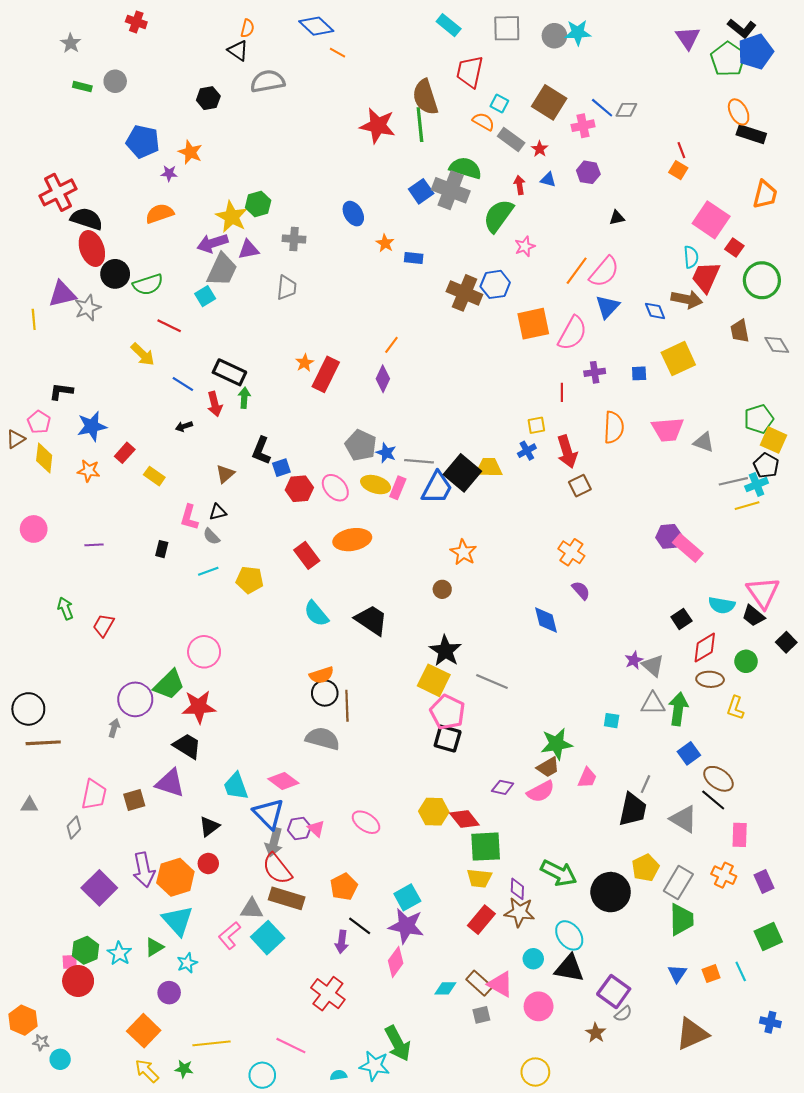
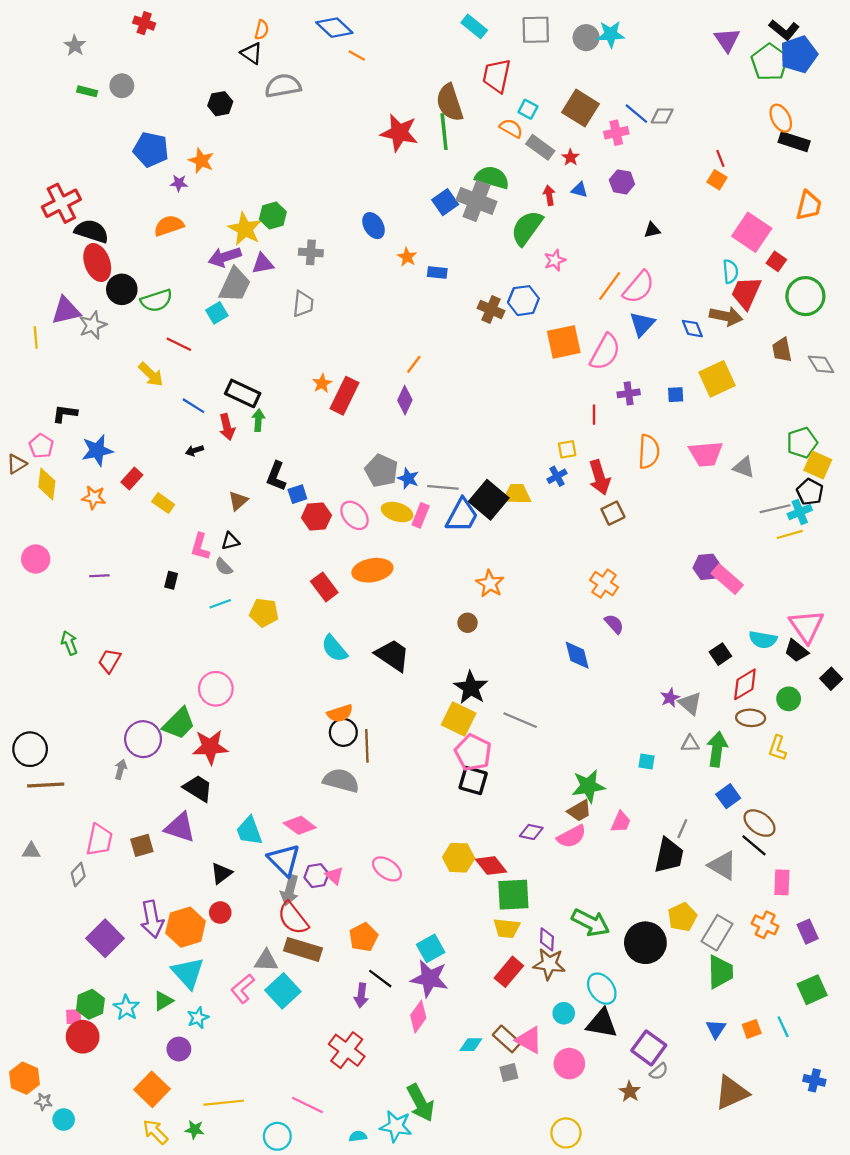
brown cross: (464, 293) -> (491, 310), size x0.7
gray triangle: (653, 704) -> (690, 744), size x0.7

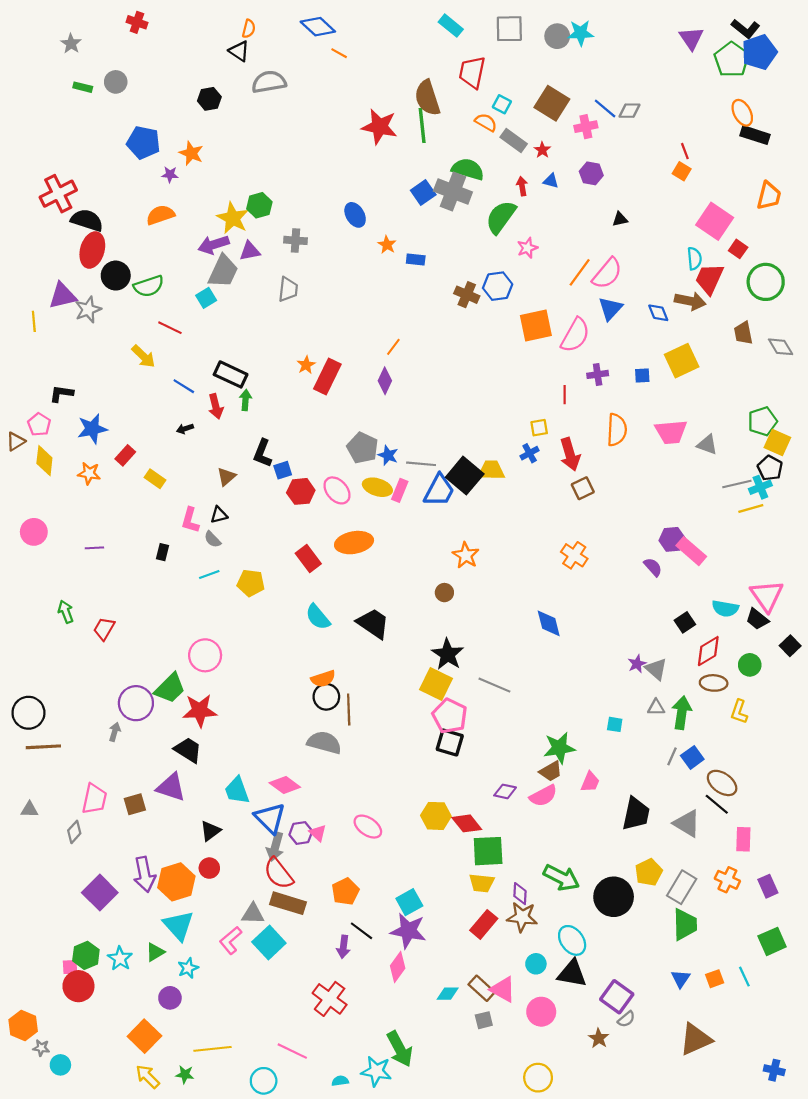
red ellipse: (97, 263) -> (92, 250), turned 36
purple semicircle: (614, 624) -> (653, 567), moved
gray line: (682, 829) -> (672, 756), moved
blue cross: (814, 1080) -> (774, 1070), moved

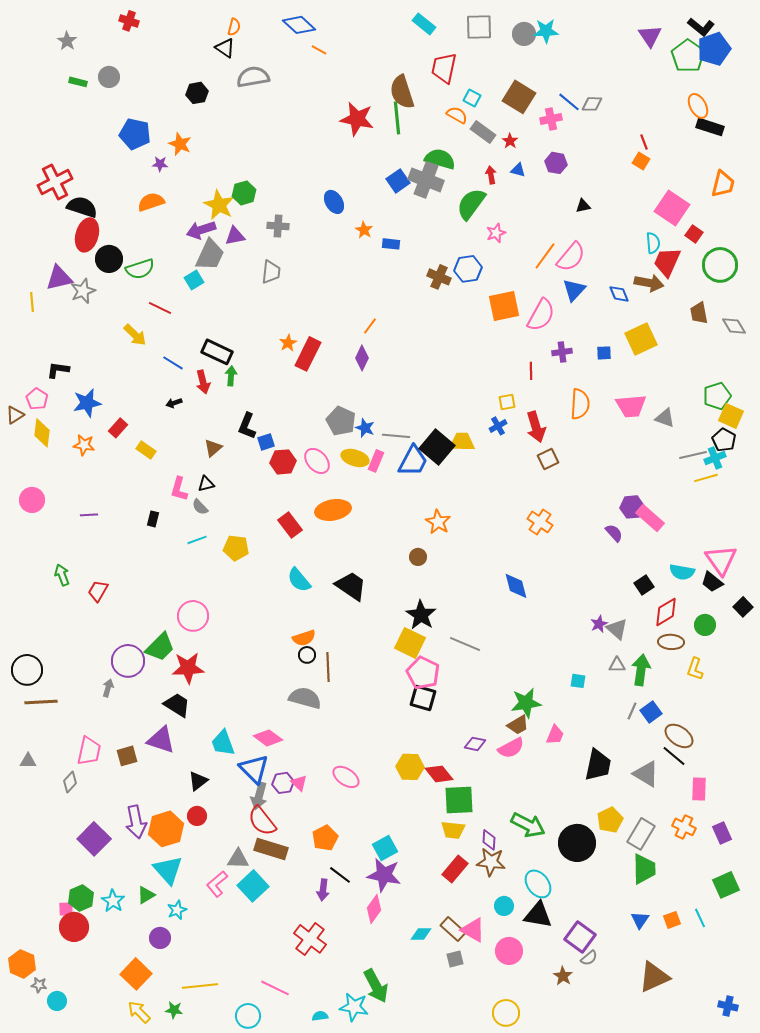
black circle: (326, 697) -> (307, 655), size x0.7

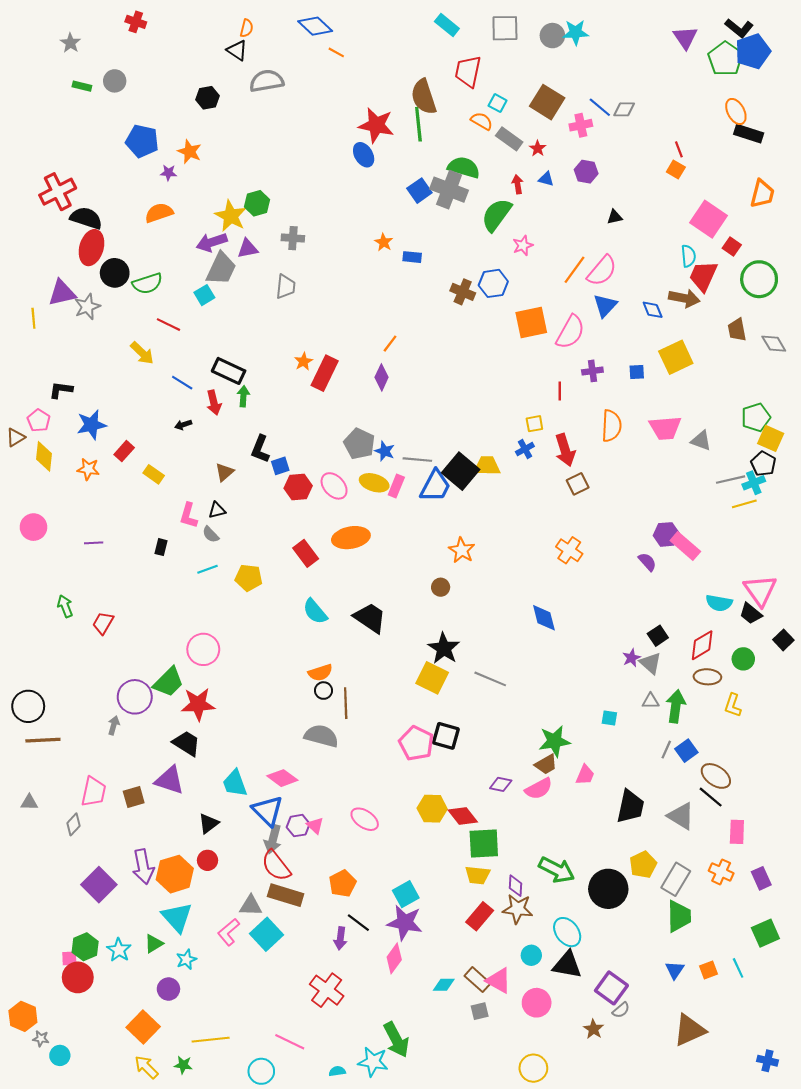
blue ellipse: (334, 202) -> (364, 155), moved
black square: (644, 585) -> (658, 636), moved
pink pentagon: (423, 673) -> (416, 743), moved

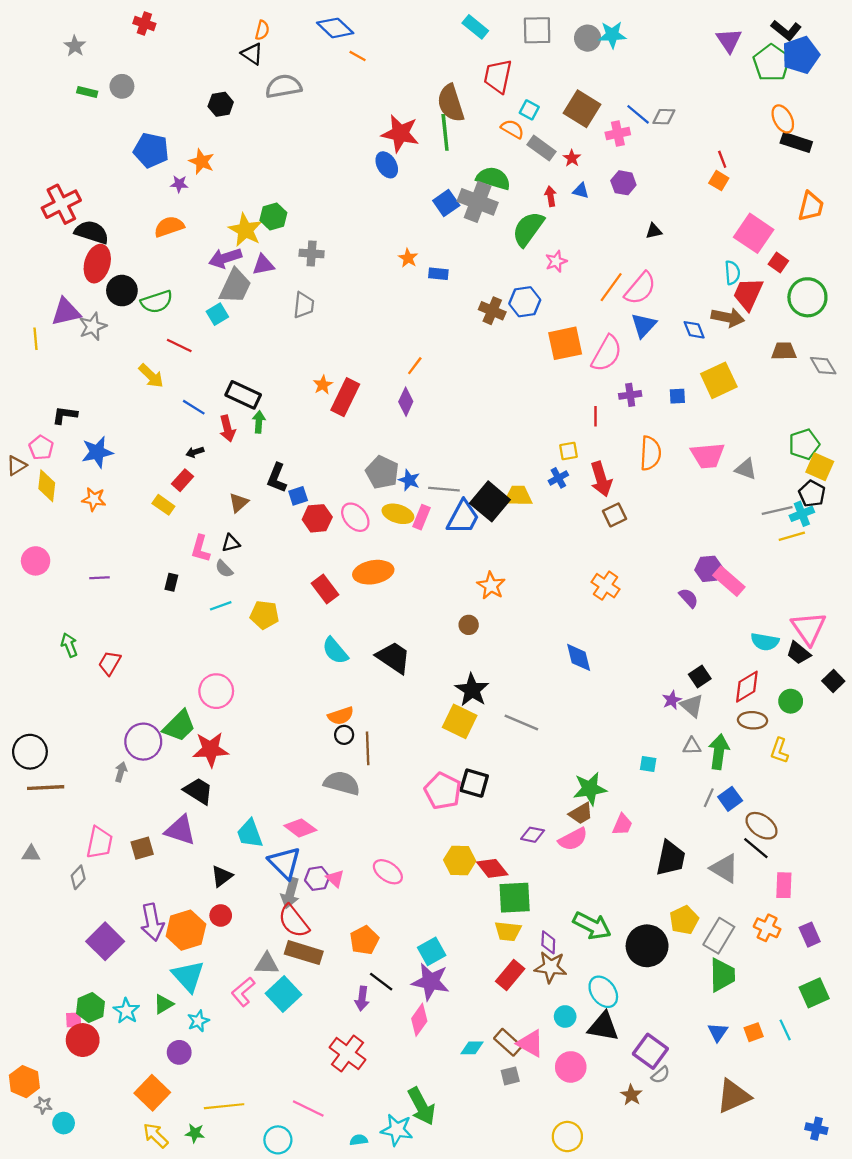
brown trapezoid: (737, 330) -> (784, 351), turned 100
red rectangle: (124, 451) -> (183, 480), moved

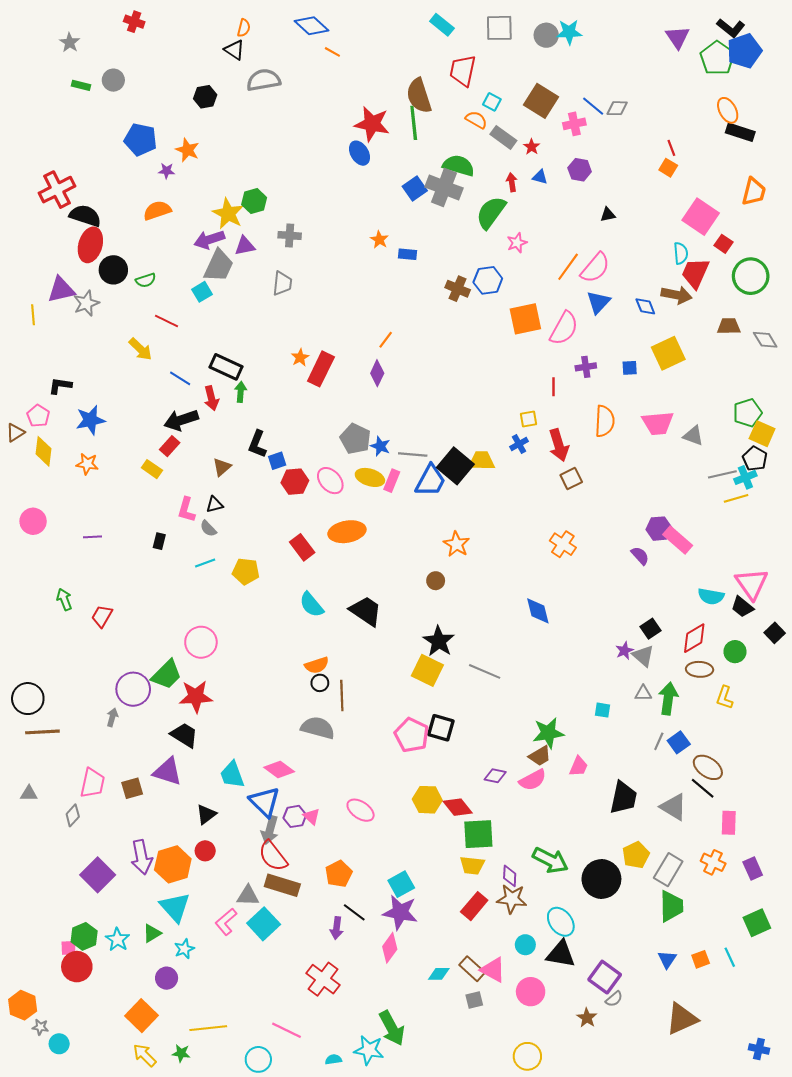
green semicircle: (157, 302) -> (146, 280), size x0.7
black arrow: (195, 452) -> (181, 420), size x2.0

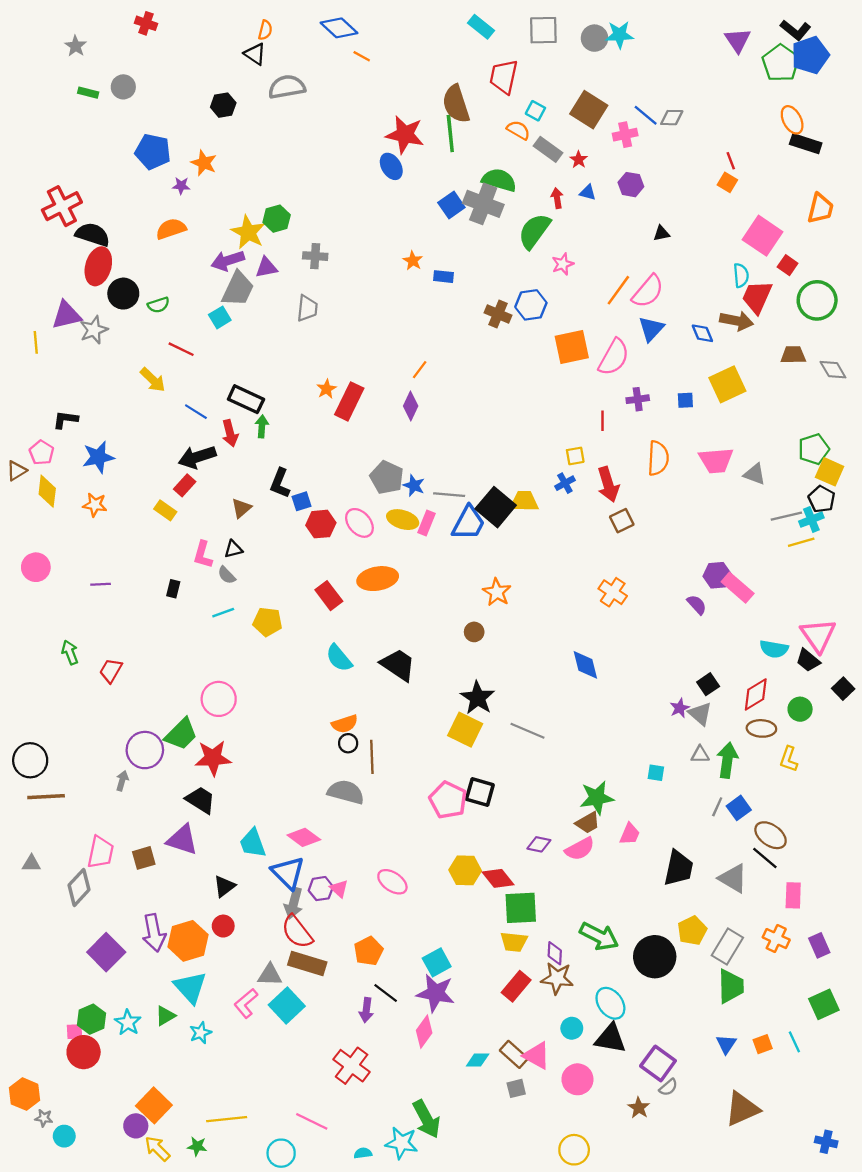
gray diamond: (73, 815) -> (79, 887), size x1.5
purple circle: (167, 978) -> (136, 1126), moved

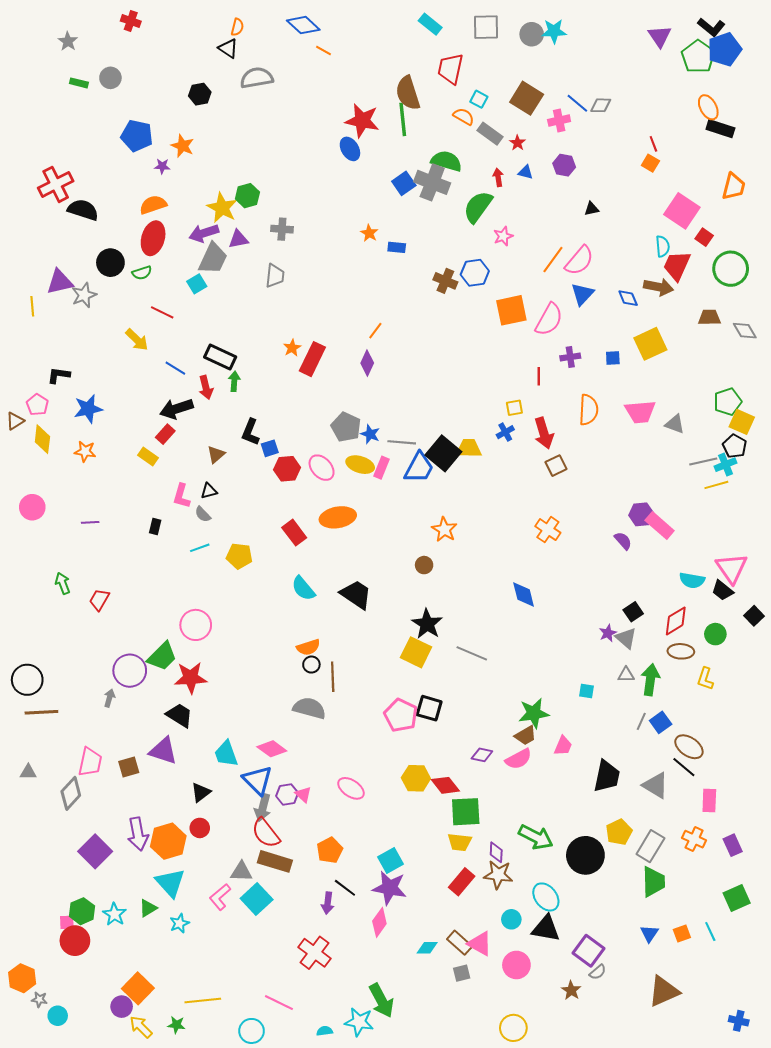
red ellipse: (98, 266) -> (153, 238), moved

